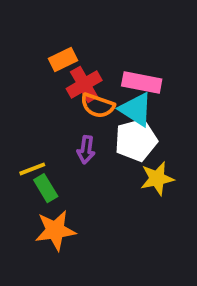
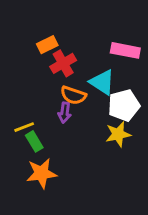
pink rectangle: (142, 83) -> (125, 50), moved
orange semicircle: (98, 106) -> (73, 95), moved
white pentagon: (136, 140) -> (124, 105), moved

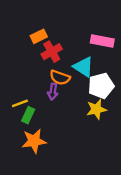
green rectangle: (34, 141) -> (28, 115), turned 56

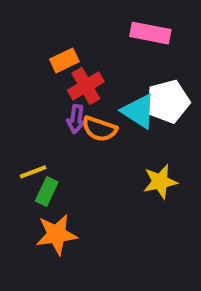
pink rectangle: (102, 41) -> (150, 33), moved
white pentagon: (101, 86) -> (168, 102), moved
purple arrow: (53, 92) -> (76, 119), moved

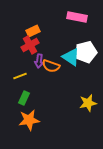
red cross: (86, 86) -> (30, 45), moved
yellow line: (33, 172) -> (20, 76), moved
yellow star: (160, 182) -> (88, 103), moved

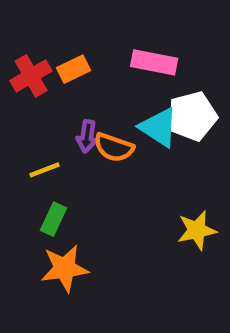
pink rectangle: (77, 17) -> (154, 62), moved
red cross: (30, 45) -> (31, 76), moved

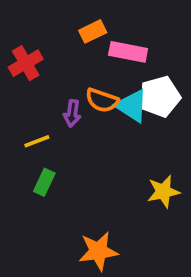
orange rectangle: (74, 69) -> (93, 31), moved
orange semicircle: (114, 147) -> (102, 100), moved
orange star: (65, 268) -> (98, 251), moved

